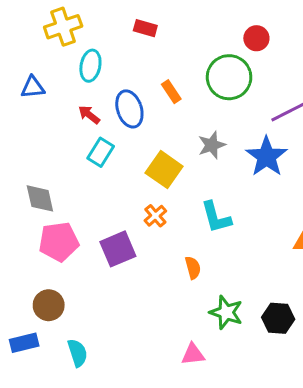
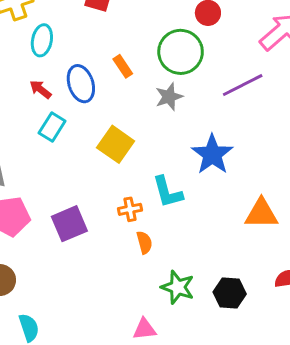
gray star: (212, 145) -> (169, 97), moved
blue star: (267, 157) -> (212, 154), moved
orange cross: (155, 216) -> (130, 209), moved, turned 30

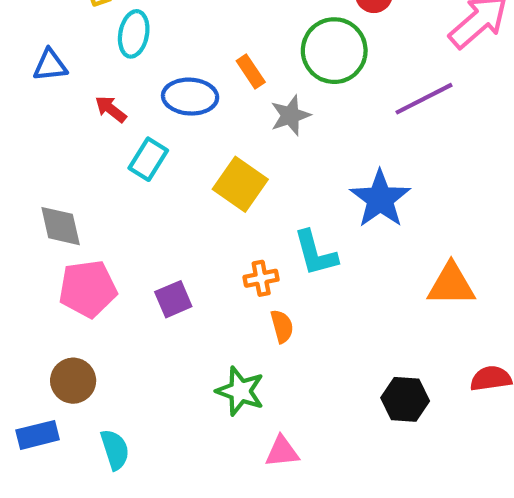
blue ellipse: (81, 84) -> (190, 97), turned -69
red arrow: (40, 89) -> (111, 109), moved
gray star: (169, 97) -> (290, 115), moved
purple square: (69, 224) -> (173, 299), size x0.7
green star: (178, 287) -> (240, 391), moved

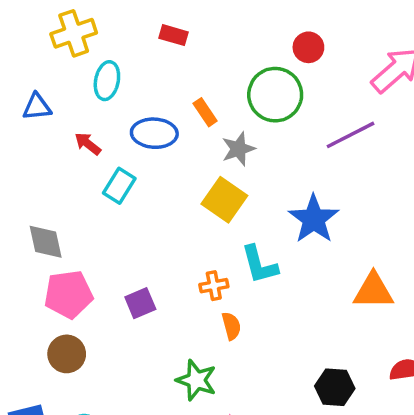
yellow square: (240, 184) -> (224, 200), moved
brown circle: (73, 381) -> (67, 354), moved

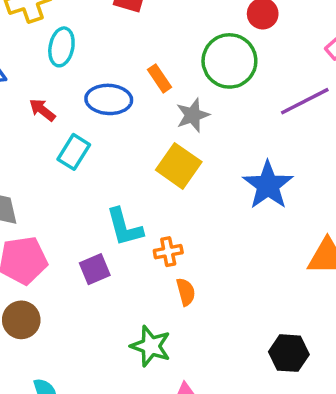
cyan L-shape: (259, 265) -> (124, 227), moved

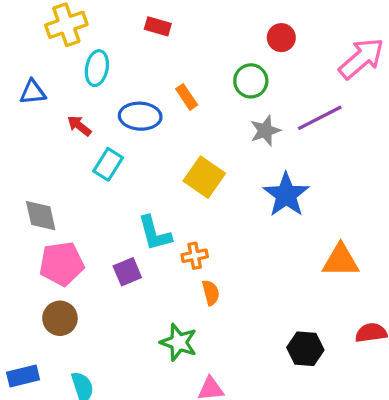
green circle: (229, 61) -> (251, 81), size x0.7
gray star: (193, 115) -> (265, 131), moved

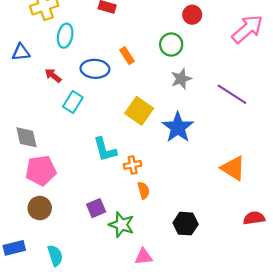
purple line: (320, 118) -> (232, 94), moved, turned 60
blue star: (286, 195) -> (178, 127), moved
orange triangle: (341, 261) -> (233, 168), turned 32
purple square: (127, 272) -> (96, 208), moved
black hexagon: (305, 349) -> (186, 224), moved

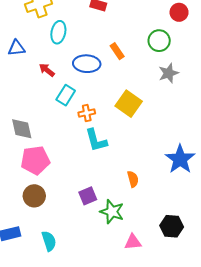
blue star: (178, 127) -> (180, 159), moved
orange cross: (133, 165) -> (87, 113), moved
black hexagon: (186, 224) -> (172, 226), moved

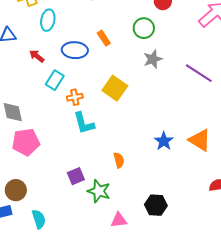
blue star: (180, 159) -> (164, 141), size x0.7
brown circle: (34, 196) -> (16, 190), moved

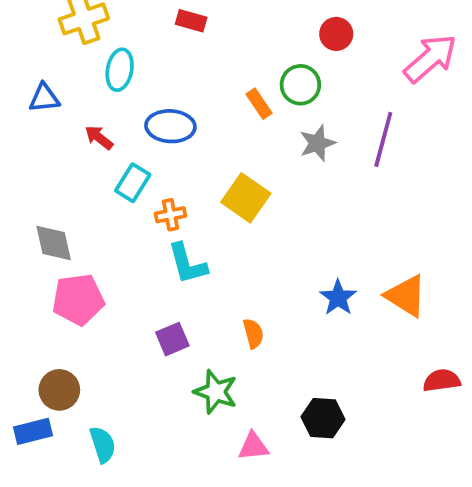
orange rectangle: (104, 38) -> (259, 104), moved
purple line: (199, 73) -> (383, 139), moved, turned 72
purple square: (76, 176) -> (172, 339), moved

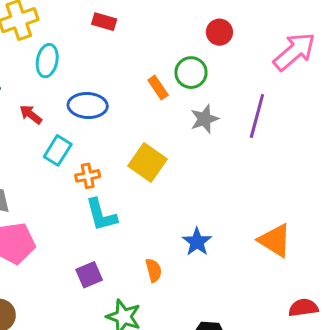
blue star: (338, 298) -> (197, 242), moved

